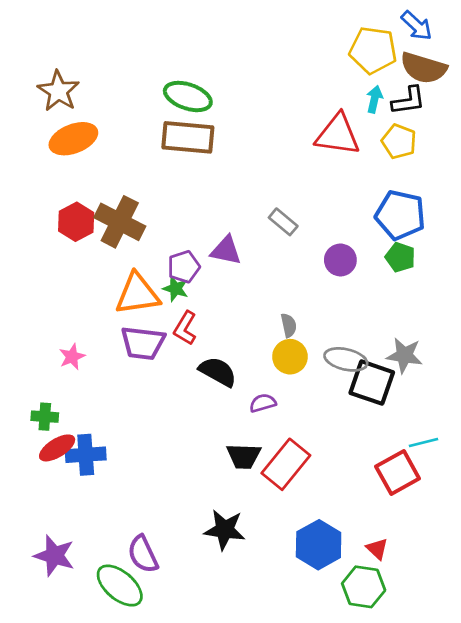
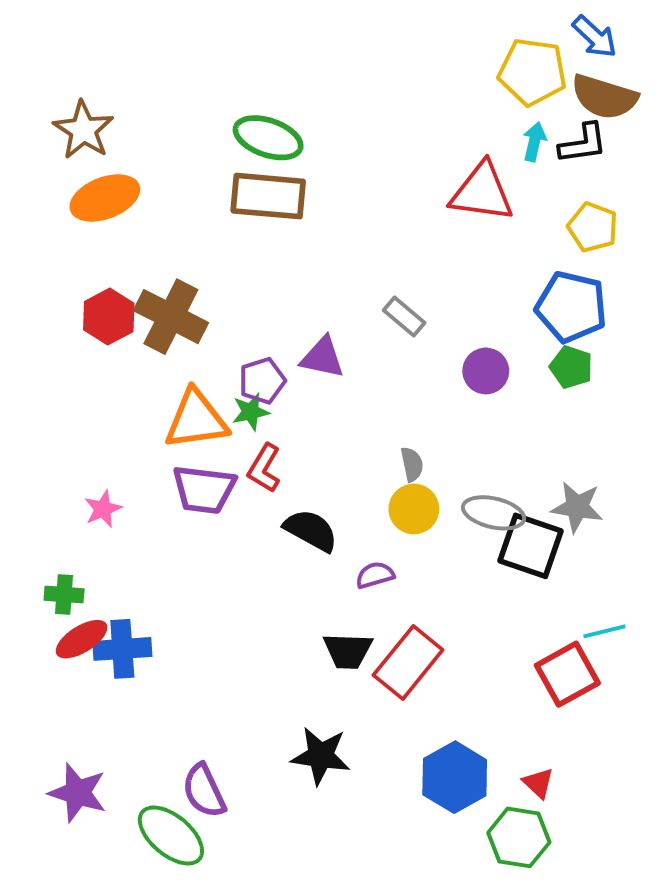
yellow pentagon: (399, 141) -> (593, 227), moved
green star: (176, 289) -> (251, 412), turned -30

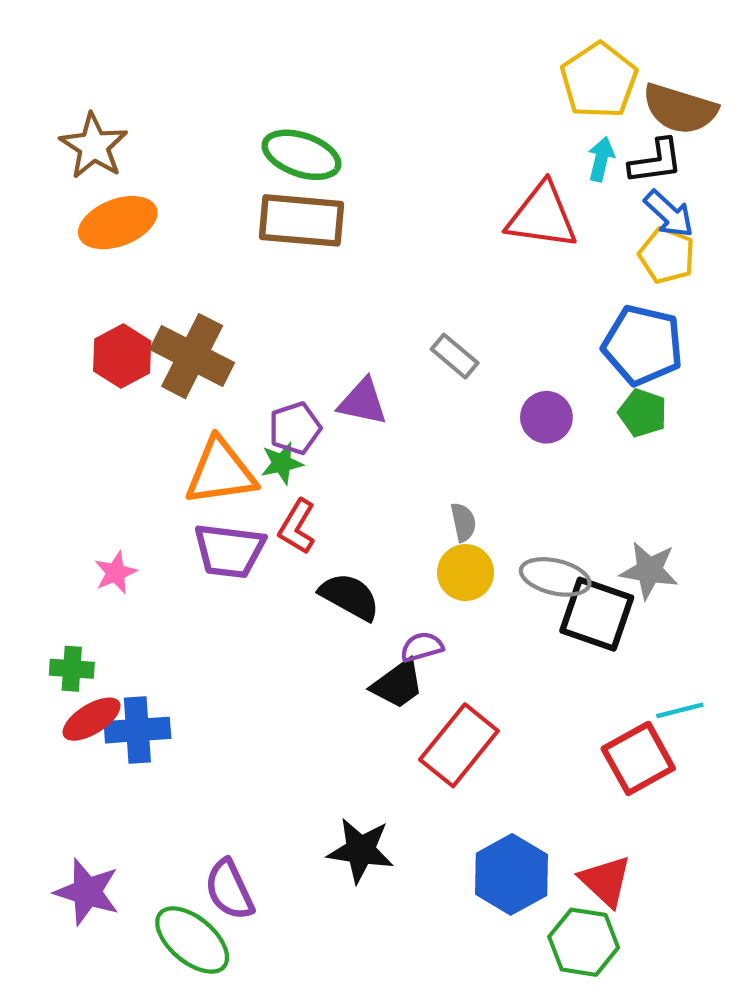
blue arrow: (595, 37) -> (669, 214), moved
yellow pentagon: (532, 72) -> (599, 80), turned 30
black trapezoid: (348, 651) -> (398, 684), moved, turned -38
red triangle: (538, 783) -> (605, 881), size x1.5

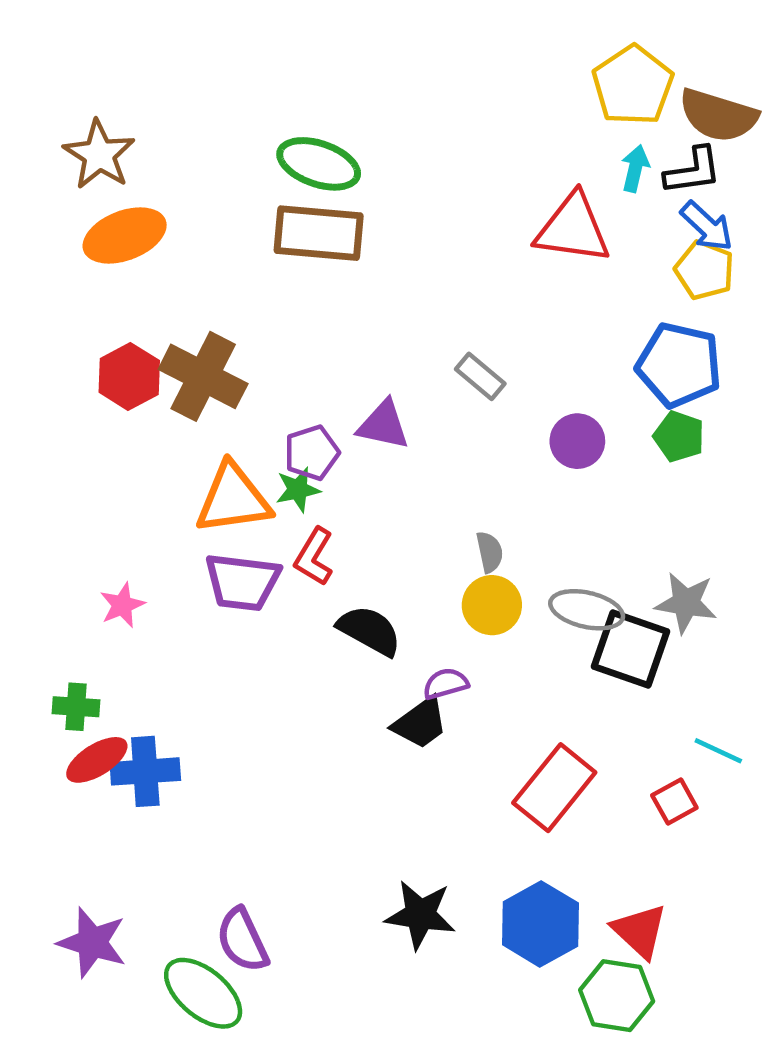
cyan line: (680, 710) -> (718, 751), turned 39
red rectangle: (459, 745) -> (554, 788), moved
red square: (638, 758) -> (674, 801), size x0.6
black star: (361, 850) -> (420, 915), moved

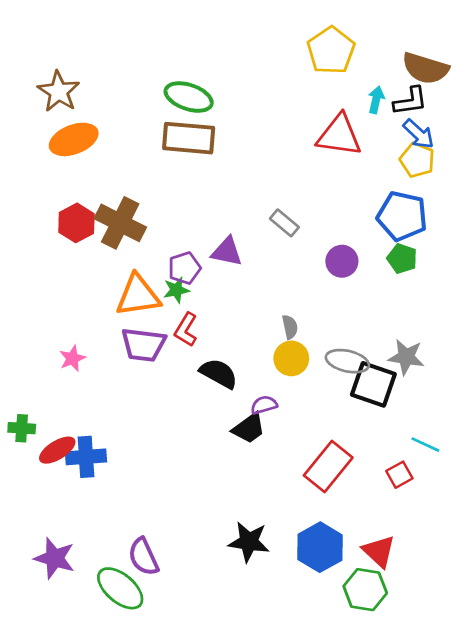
yellow pentagon: (633, 85) -> (331, 50), moved
green cross: (76, 707) -> (22, 428), moved

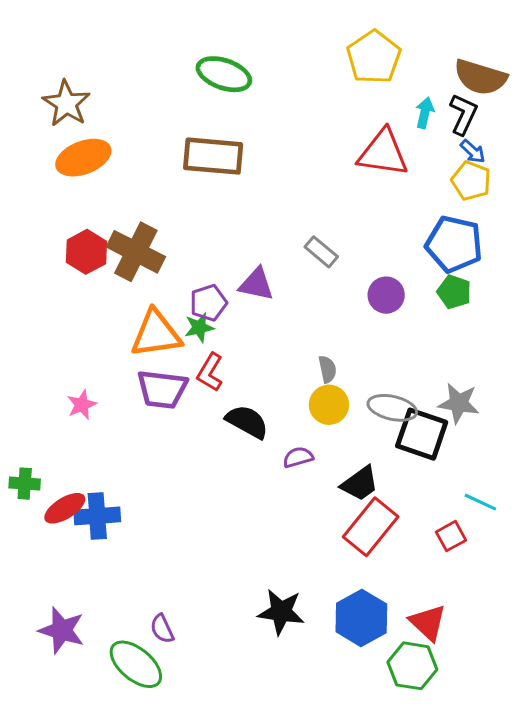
green ellipse: (189, 97) -> (224, 74), moved
black L-shape: (410, 101) -> (463, 114), turned -57
blue arrow: (419, 134) -> (473, 151), size x0.7
black trapezoid: (249, 428) -> (360, 484), moved
purple semicircle: (143, 557) -> (162, 629), size x0.7

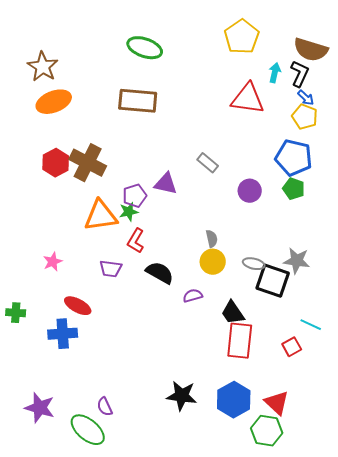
purple trapezoid: (162, 389) -> (111, 269), moved, size x0.7
gray ellipse: (392, 408) -> (254, 264), size x0.7
black trapezoid: (360, 484) -> (233, 313), turned 92
red ellipse: (65, 508) -> (78, 306), moved, turned 60
red rectangle: (371, 527) -> (240, 341), turned -33

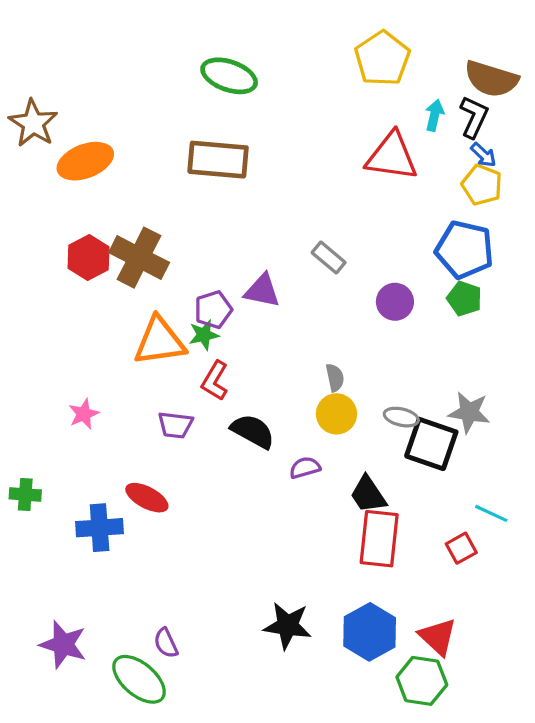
brown star: (43, 67) -> (33, 123), moved
red ellipse: (78, 306) -> (147, 498), moved

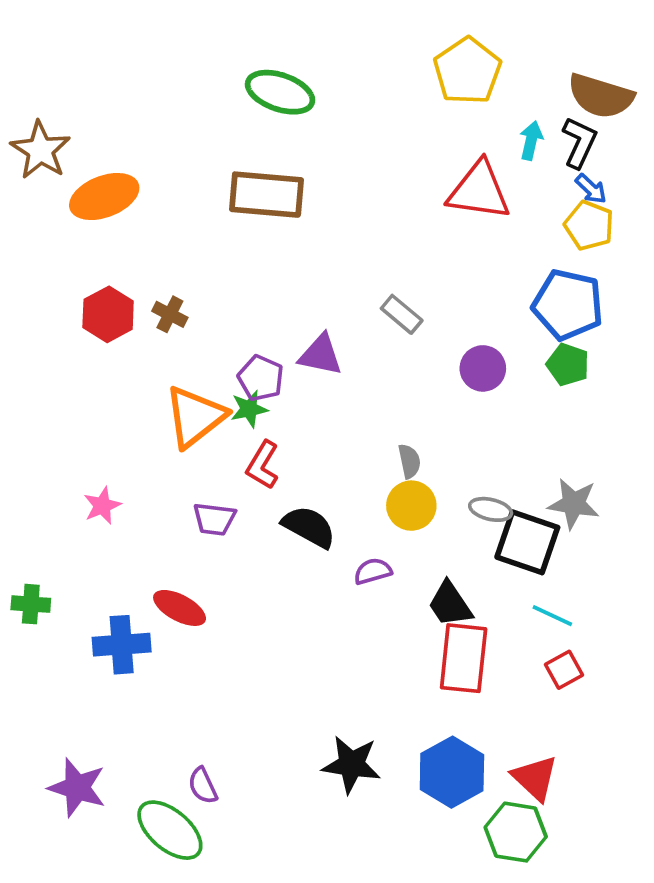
brown cross: (139, 258) -> (170, 314), size x0.5
purple pentagon: (213, 310) -> (261, 378), turned -30
orange triangle: (160, 341) -> (195, 417), turned -30
cyan line: (491, 513) -> (552, 616), moved

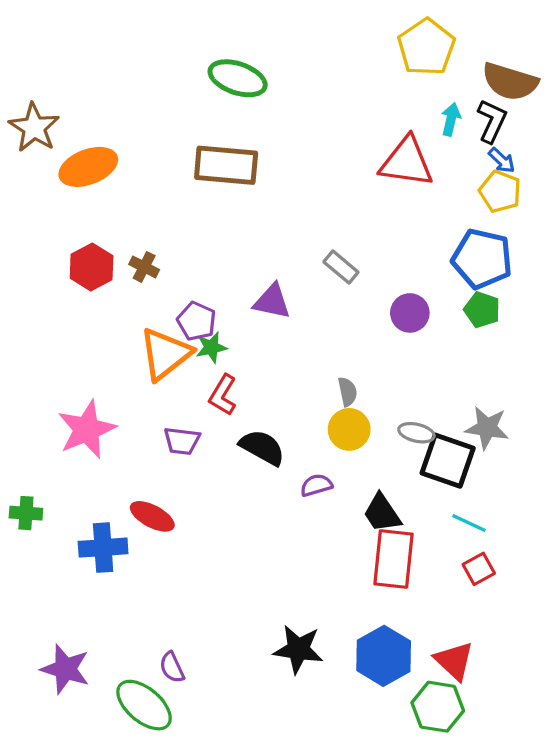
yellow pentagon: (467, 71) -> (426, 47), moved
purple pentagon: (261, 378) -> (197, 321), moved
pink star: (102, 506) -> (87, 429), size x1.8

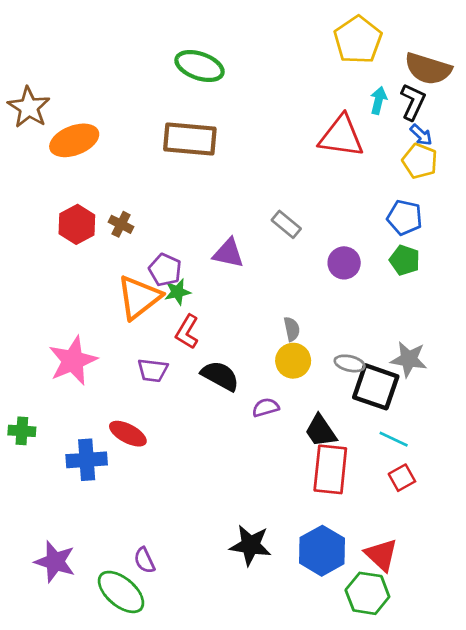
blue pentagon: (482, 259) -> (405, 217), size x0.7

